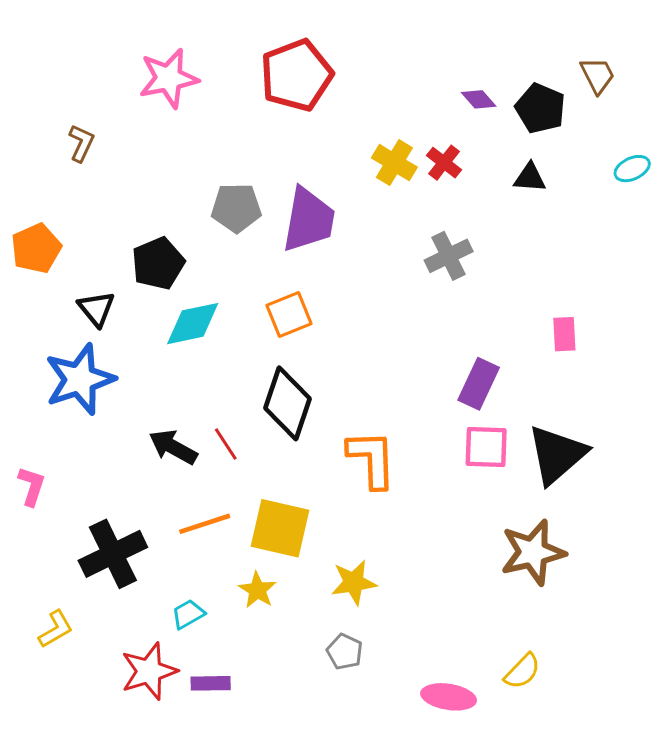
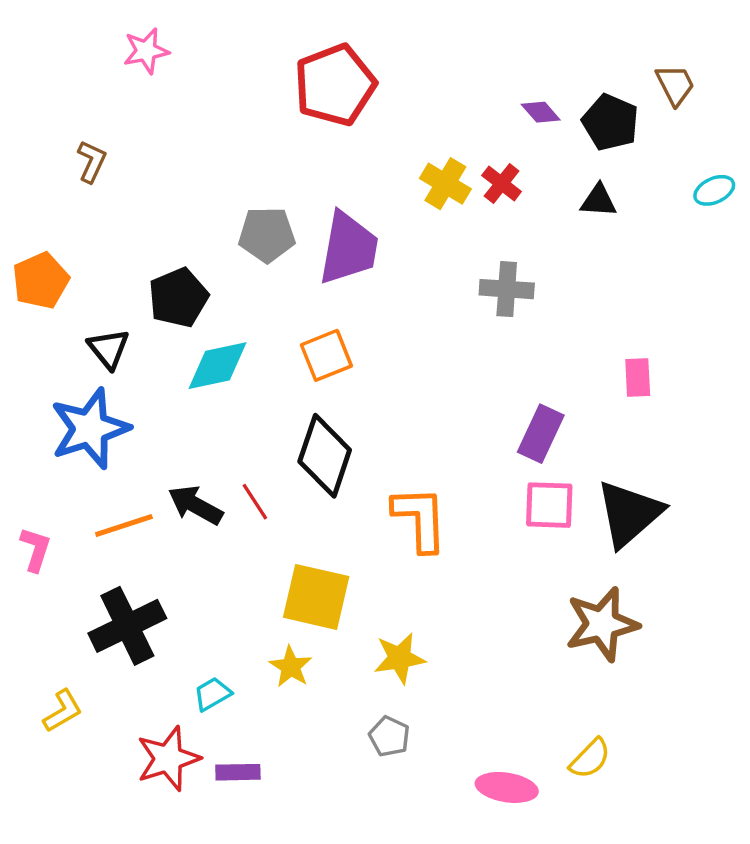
pink star: (169, 78) -> (146, 51), moved, size x0.7
gray cross: (449, 256) -> (507, 289), turned 30
orange line: (205, 524) -> (124, 525), moved

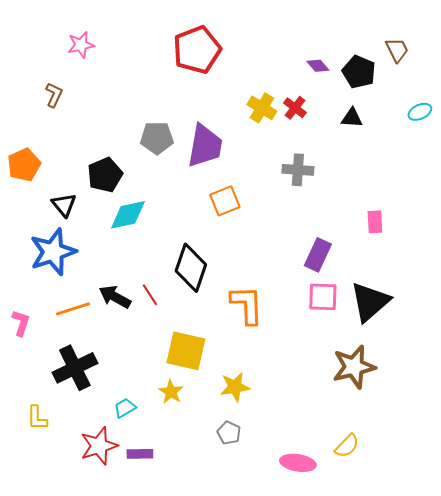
pink star: (146, 51) -> (81, 45), moved
orange square: (326, 355) -> (225, 201), moved
yellow L-shape: (63, 711) -> (37, 418), turned 120

